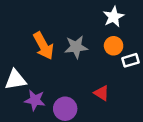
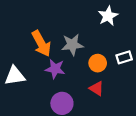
orange circle: (114, 46) -> (98, 63), moved
purple star: (35, 100) -> (55, 69), moved

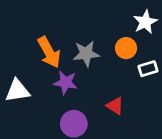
white star: (108, 16) -> (145, 22), moved
orange circle: (98, 63) -> (126, 48), moved

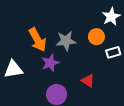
purple star: (66, 82) -> (50, 63), turned -30

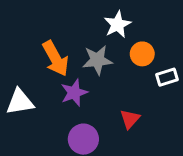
white star: (111, 17) -> (117, 24), moved
red triangle: (88, 81) -> (130, 119), turned 40

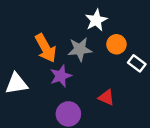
white rectangle: (167, 77) -> (137, 63), turned 54
red triangle: (130, 119) -> (106, 97), turned -48

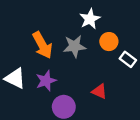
purple star: (61, 76) -> (46, 81), moved
white triangle: (16, 84) -> (15, 78), turned 35

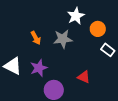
orange circle: (109, 42) -> (98, 29), moved
orange arrow: (42, 45) -> (36, 38), size x0.6

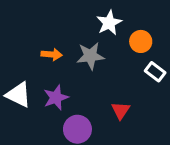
orange arrow: (36, 38) -> (52, 54), turned -56
red triangle: (84, 77) -> (121, 111), turned 40

